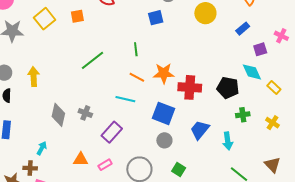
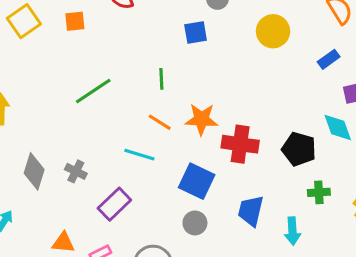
blue trapezoid: (200, 130) -> (251, 211), turned -30

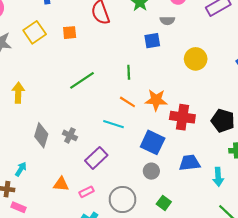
yellow circle: (273, 31) -> (196, 59), moved
blue trapezoid: (251, 211) -> (190, 163), turned 70

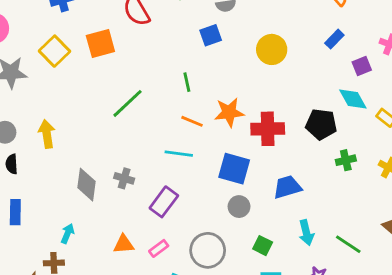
orange square: (70, 33) -> (100, 43), size x1.5
cyan arrow: (218, 177) -> (306, 233), moved

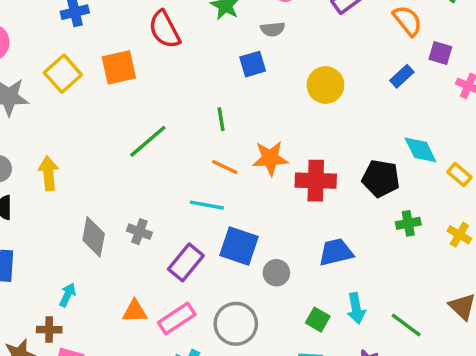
purple square: (362, 66) -> (440, 53), moved, turned 36
blue square: (234, 169) -> (239, 246), moved
green square: (263, 246) -> (318, 320), moved
pink rectangle: (159, 248) -> (177, 318), size x1.5

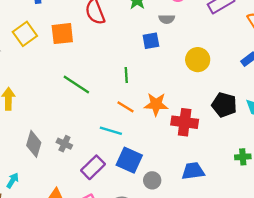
green line: (148, 141) -> (76, 85), turned 68
black pentagon: (381, 178) -> (224, 105), moved

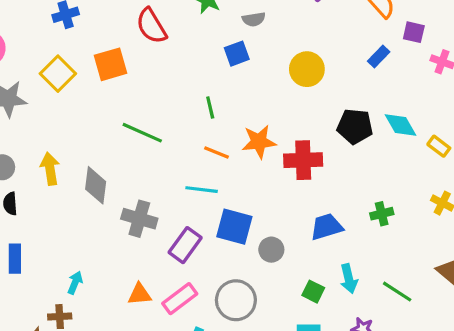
gray diamond: (34, 144) -> (96, 185), moved
gray cross: (64, 144) -> (139, 219), size x1.5
green cross: (243, 157) -> (382, 214), moved

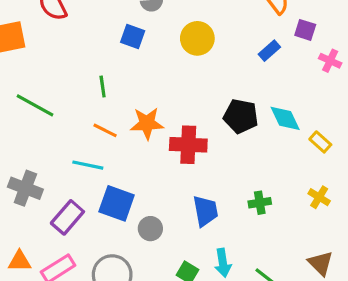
blue square: (237, 54) -> (133, 37), turned 35
yellow circle: (307, 69) -> (197, 38), moved
blue trapezoid: (326, 227) -> (205, 211), turned 92

